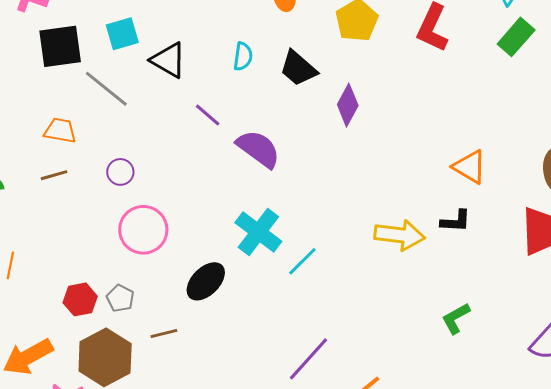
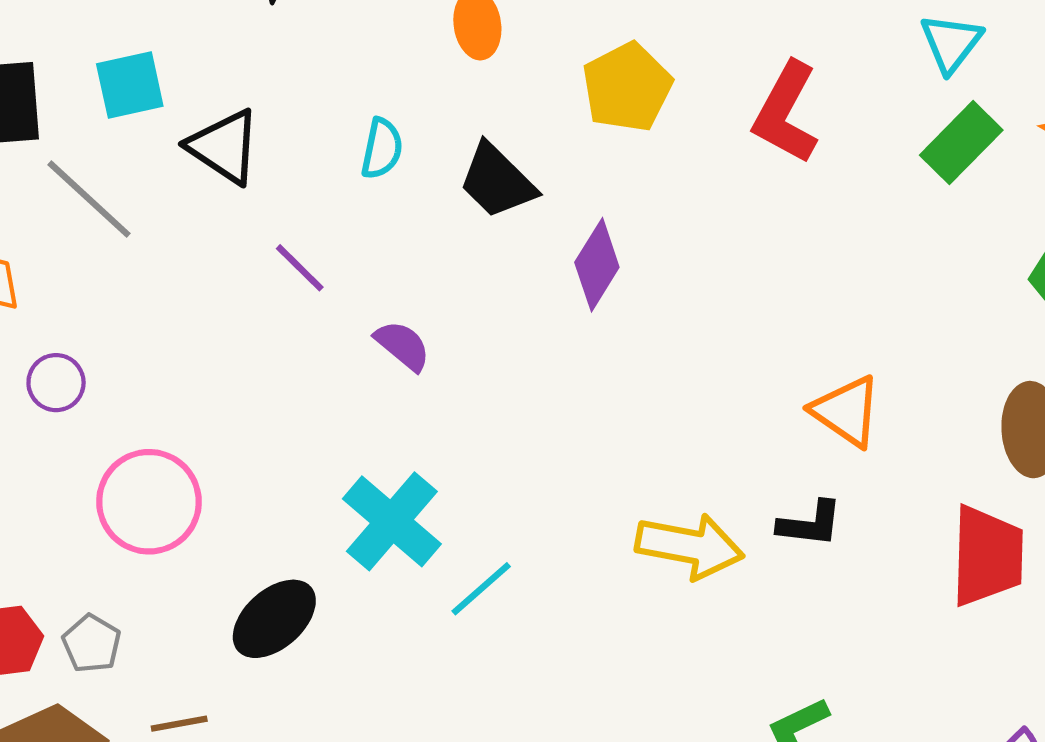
purple semicircle: (258, 149) -> (403, 346), size x0.6
purple circle: (120, 172) -> (56, 383), moved

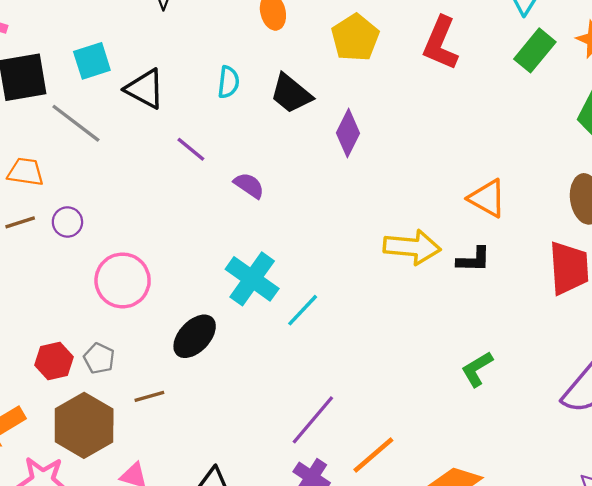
yellow arrow: (690, 546) -> (412, 247), moved

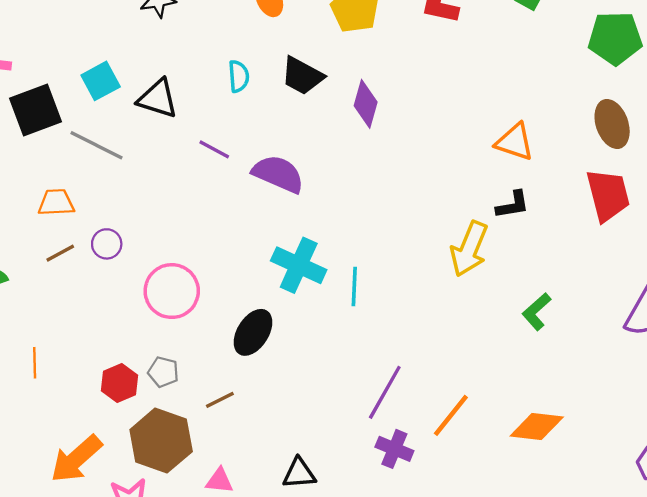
purple semicircle: (249, 185) -> (278, 174), size x1.6
yellow arrow: (412, 247) -> (469, 249), moved, turned 118
cyan line: (303, 310) -> (354, 287), turned -30

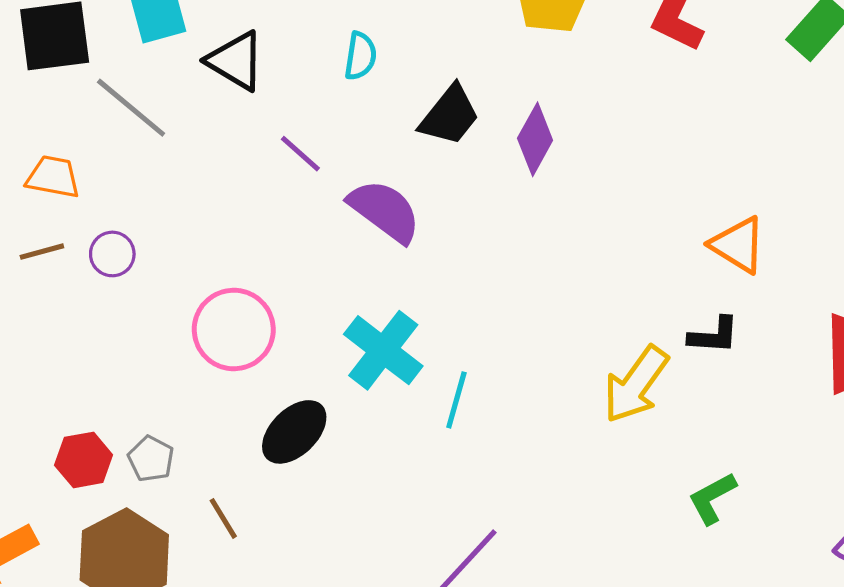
black trapezoid: (302, 76) -> (450, 115), moved, turned -93
pink circle: (172, 291) -> (234, 330), moved
brown line: (220, 400) -> (223, 518), turned 72

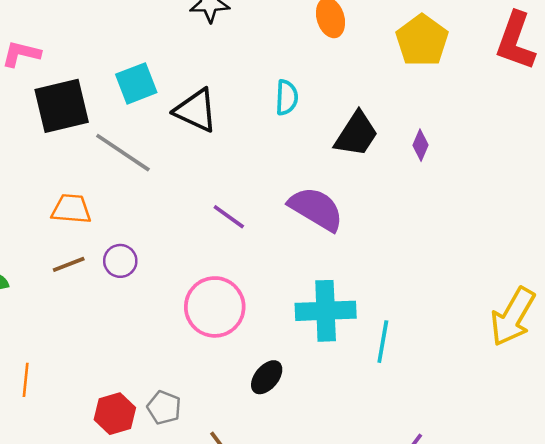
purple diamond: (535, 139) -> (421, 145), size x0.6
purple line: (300, 154) -> (229, 217), moved
cyan cross: (383, 350) -> (326, 311), turned -34
black ellipse: (294, 432) -> (267, 377), size x0.7

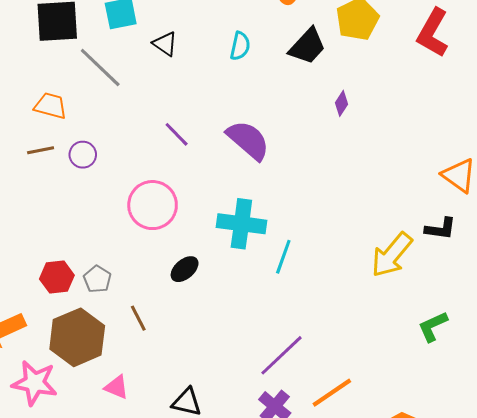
black triangle: (196, 110) -> (165, 44), size x0.7
black trapezoid: (356, 134) -> (307, 46), moved

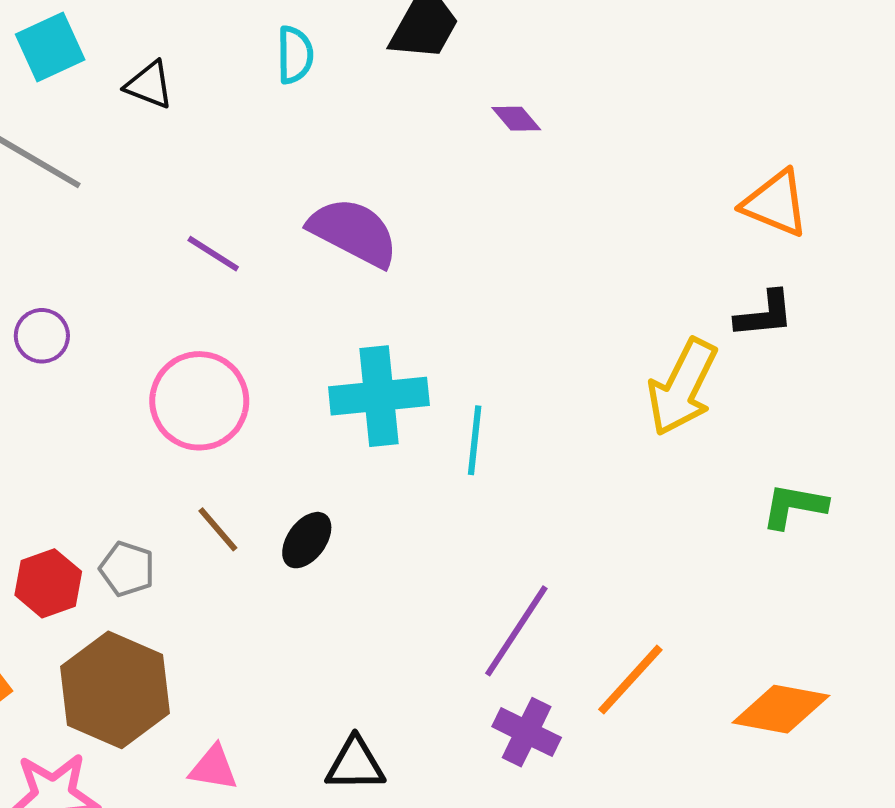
purple diamond: (341, 103) -> (516, 119), turned -60
black ellipse: (185, 269) -> (307, 540), moved
brown line: (138, 318) -> (218, 529), moved
green L-shape: (433, 326) -> (794, 506), turned 48

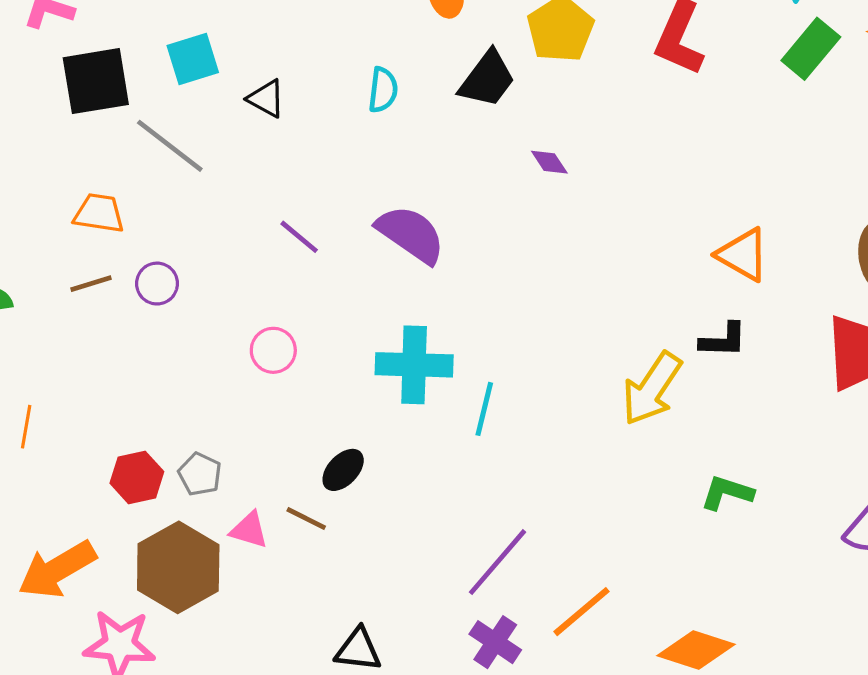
pink circle: (199, 401) -> (273, 350), size x0.6
brown line: (218, 529) -> (306, 518), moved, turned -30
pink triangle: (213, 768) -> (249, 530), moved

